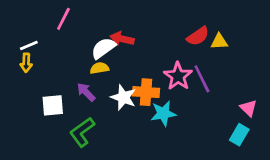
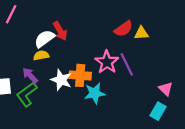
red arrow: (122, 39) -> (60, 31), turned -132
green L-shape: (82, 132) -> (27, 94), moved

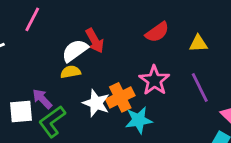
red semicircle: (124, 29) -> (157, 32), moved
purple line: (127, 64) -> (200, 87), moved
purple arrow: (30, 75) -> (42, 99), moved
orange cross: (80, 75) -> (120, 97), turned -30

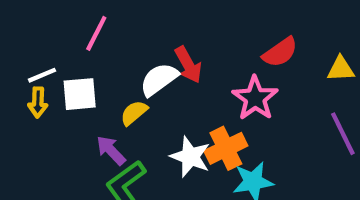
yellow semicircle: (71, 72) -> (134, 113), moved, turned -30
pink star: (154, 80) -> (255, 98), moved
white square: (21, 112) -> (80, 94), moved

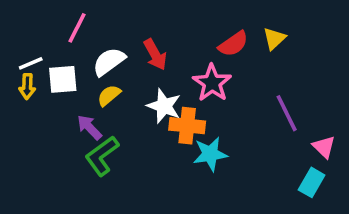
yellow triangle: (341, 69) -> (274, 39), moved, turned -40
white semicircle: (159, 79) -> (109, 62), moved
orange cross: (226, 148) -> (187, 126), turned 32
white star: (190, 157) -> (164, 106), moved

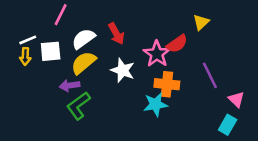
red semicircle: (233, 44) -> (177, 44), moved
yellow semicircle: (109, 95) -> (83, 63), size x1.5
orange cross: (187, 126) -> (167, 84), moved
purple arrow: (89, 127) -> (70, 85), turned -54

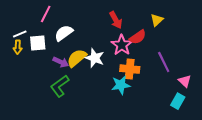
red arrow: (116, 34) -> (116, 20), moved
yellow semicircle: (83, 63) -> (77, 58), moved
purple arrow: (70, 85) -> (61, 62), moved, turned -147

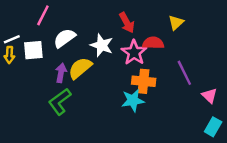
red semicircle: (138, 37) -> (153, 43), turned -144
white star: (95, 58) -> (102, 45), moved
purple arrow: (61, 62) -> (61, 73), turned -105
cyan rectangle: (178, 101) -> (213, 127), moved

